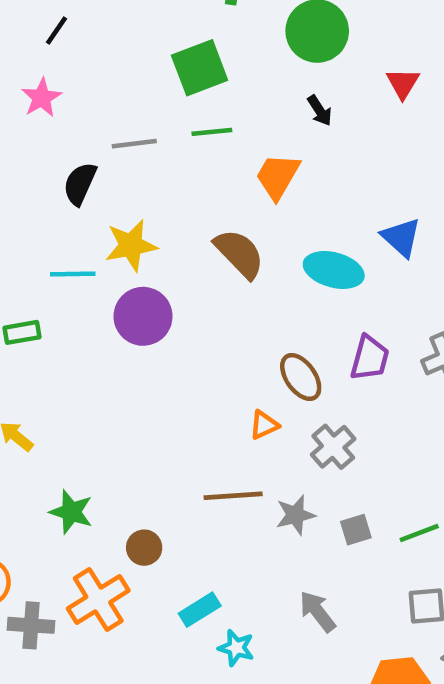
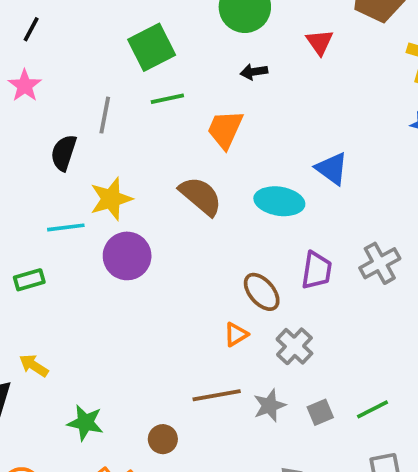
black arrow: (320, 111) -> (254, 72), turned 120
gray line: (134, 144) -> (105, 115), turned -66
brown circle: (144, 548) -> (163, 439), moved

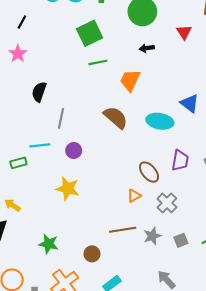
gray line: (105, 115) -> (61, 118), moved
yellow star: (111, 199) -> (68, 189), moved, turned 30
cyan line: (66, 227) -> (40, 145), moved
purple circle: (127, 256) -> (74, 151), size x0.6
yellow arrow: (34, 366) -> (13, 205), moved

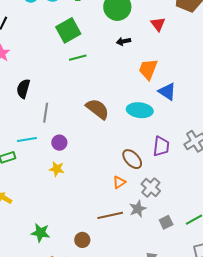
orange trapezoid: (130, 80) -> (148, 69), moved
yellow star: (68, 189) -> (57, 169), moved, size x0.7
gray star: (152, 236) -> (138, 209), moved

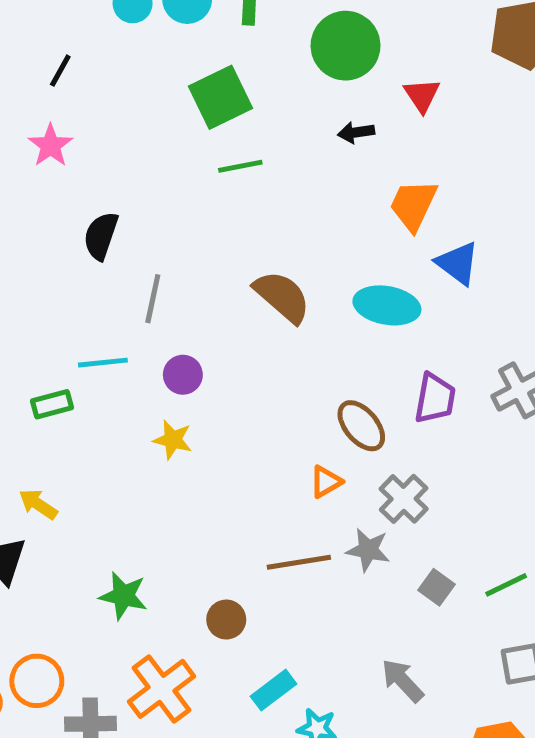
red triangle: (158, 24) -> (422, 95), moved
gray star: (138, 209) -> (368, 550), turned 30
gray square: (166, 222) -> (437, 587), turned -32

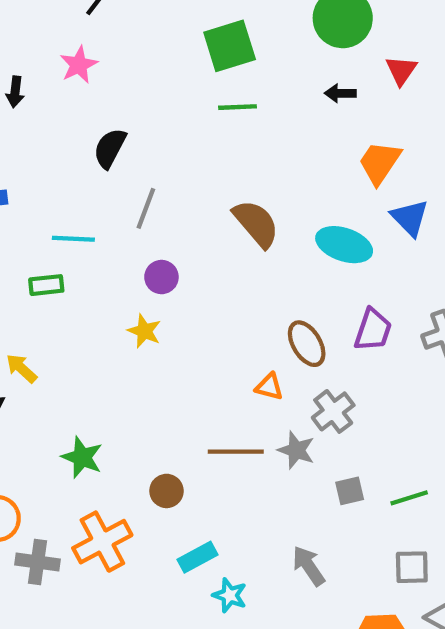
cyan line: (103, 363) -> (73, 239), moved
orange triangle: (326, 482) -> (269, 387), turned 36
gray square: (437, 587) -> (350, 491), turned 32

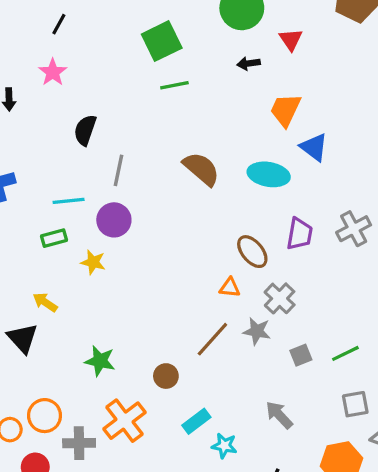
purple circle: (161, 277) -> (114, 220), moved, size x1.4
yellow star: (144, 331) -> (93, 262), moved
brown line: (236, 452) -> (212, 339), turned -39

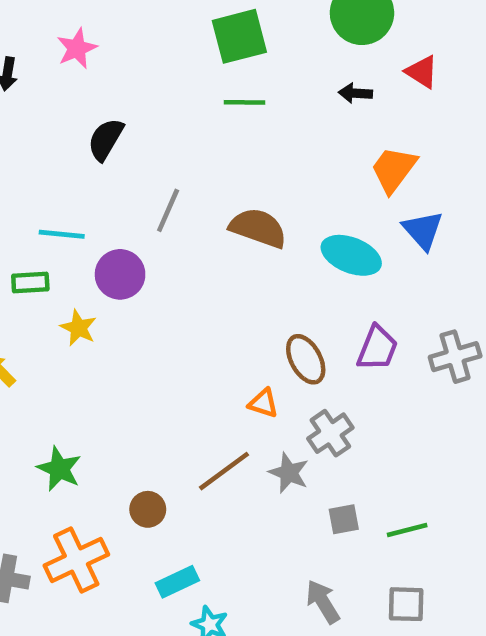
red triangle: (291, 40) -> (422, 72), turned -35
brown semicircle: (201, 169) -> (258, 228), turned -33
gray line: (119, 170) -> (168, 210), moved
gray arrow: (279, 415) -> (323, 602), moved

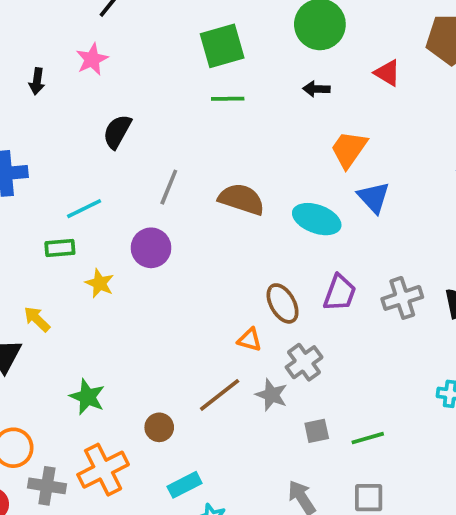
red triangle: (422, 72) -> (387, 73), moved
cyan line: (62, 234) -> (84, 209), turned -30
purple circle: (120, 274) -> (151, 248), moved

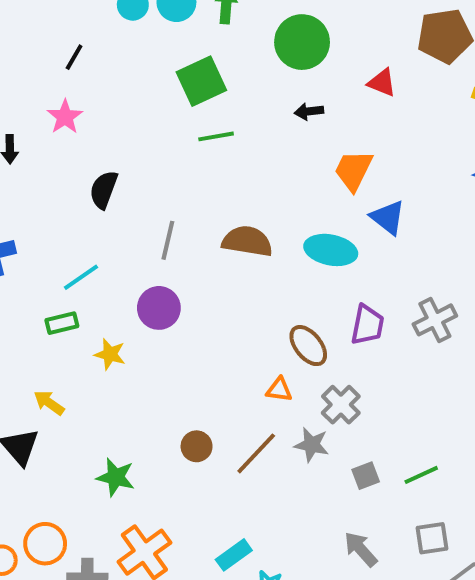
brown circle: (159, 427) -> (197, 446), moved

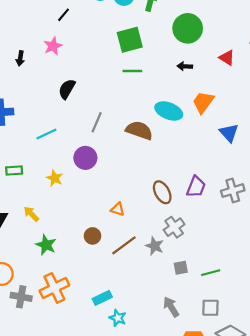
blue triangle: (388, 217) -> (229, 133), moved
cyan ellipse: (331, 250) -> (169, 111), moved
green rectangle: (62, 323) -> (14, 170), moved
orange triangle: (279, 390) -> (118, 209), moved
yellow arrow: (49, 403) -> (31, 214), moved

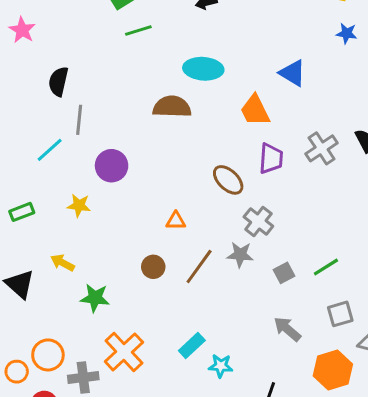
orange trapezoid: (203, 102) -> (255, 110), moved, turned -45
gray line: (97, 122) -> (79, 120), moved

